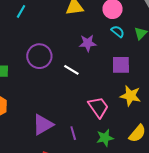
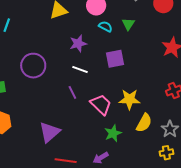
white line: (71, 70) -> (80, 70), moved
yellow star: (130, 96) -> (129, 99), moved
purple line: (73, 133) -> (72, 92), moved

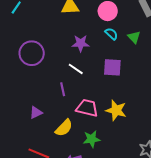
green triangle: (128, 24) -> (134, 37), turned -32
pink trapezoid: (101, 104) -> (87, 108), turned -45
yellow semicircle: (144, 123) -> (64, 128), moved
purple triangle: (50, 132) -> (36, 113), moved, size x0.6

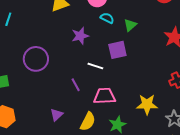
green triangle: (134, 37) -> (130, 25), moved, turned 48
white line: (76, 69) -> (95, 66), moved
yellow star: (116, 110) -> (147, 104), moved

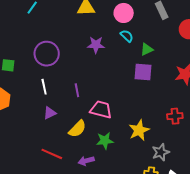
purple square: (117, 50) -> (143, 72), moved
white line: (95, 66) -> (44, 87), moved, turned 42
yellow star: (147, 104) -> (139, 130), turned 30

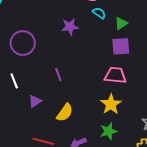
white line: (44, 87) -> (14, 81), moved
pink trapezoid: (101, 110) -> (115, 75), moved
yellow star: (139, 130) -> (111, 104), moved
green star: (105, 141) -> (109, 131), moved

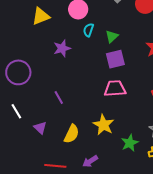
cyan semicircle: (99, 13) -> (89, 30), turned -96
purple triangle: (35, 101) -> (40, 128), turned -32
yellow star: (111, 104) -> (104, 125), moved
green star: (109, 131) -> (130, 143), moved

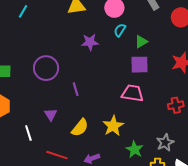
purple circle: (18, 72) -> (46, 68), moved
white line: (16, 111) -> (28, 133), moved
green star: (130, 143) -> (135, 149), turned -30

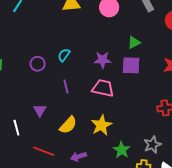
cyan semicircle: (120, 30) -> (64, 55), moved
purple star: (90, 42) -> (103, 60), moved
purple circle: (46, 68) -> (38, 64), size x0.6
pink trapezoid: (132, 93) -> (103, 88), moved

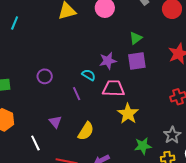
cyan semicircle: (64, 55) -> (89, 75), moved, turned 96
yellow star: (101, 125) -> (128, 114), moved
green star: (122, 150) -> (143, 146), turned -30

